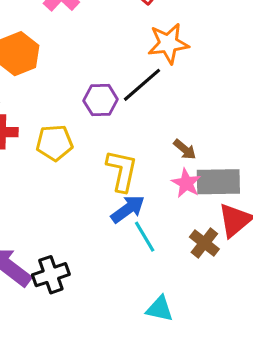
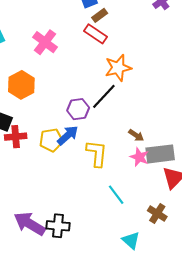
blue arrow: (128, 209) -> (68, 135), moved
brown cross: (204, 243) -> (157, 214), moved
black cross: (51, 275) -> (58, 226), turned 30
cyan triangle: (160, 309) -> (131, 240), turned 36

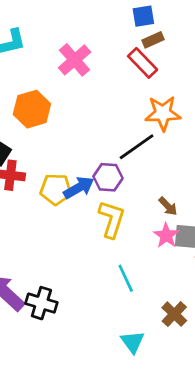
purple hexagon: (78, 109) -> (108, 177), moved

